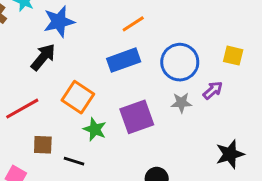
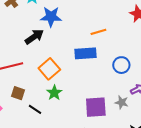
blue circle: (180, 62) -> (121, 65), size x0.7
gray star: (181, 103) -> (122, 102), moved
purple square: (137, 117) -> (96, 107), moved

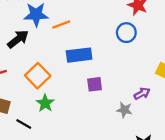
orange line: (98, 32) -> (61, 25), moved
blue circle: (121, 65) -> (126, 33), moved
purple square: (96, 107) -> (95, 84), moved, size x0.6

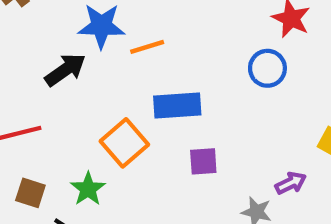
orange square: (38, 76) -> (124, 143), moved
green star: (45, 103) -> (88, 189), moved

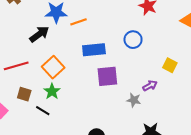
blue circle: (267, 68) -> (133, 40), moved
orange square: (124, 143) -> (53, 67), moved
purple square: (203, 161) -> (107, 76), size x1.5

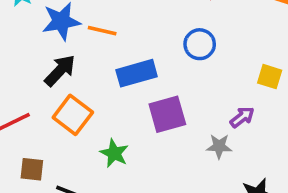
orange line: (79, 22) -> (102, 31), turned 42
black arrow: (39, 34) -> (60, 71), moved
green star: (52, 91) -> (114, 153), moved

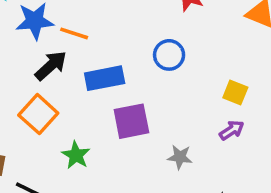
black arrow: (60, 71) -> (51, 66), moved
purple arrow: (242, 117) -> (232, 130), moved

